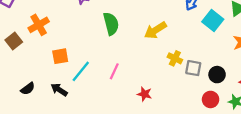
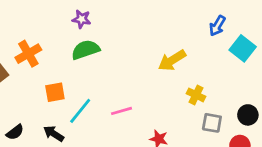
green semicircle: (111, 24) -> (86, 50), moved, turned -95
gray square: (193, 68) -> (212, 123), moved
pink line: (114, 71) -> (121, 111), turned 49

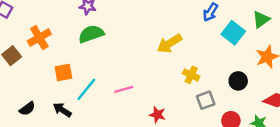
black circle: (248, 115) -> (238, 81), moved
gray square: (212, 123) -> (206, 100), turned -30

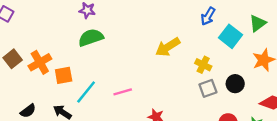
orange cross: (39, 38) -> (40, 62), moved
yellow cross: (191, 75) -> (203, 65), moved
gray square: (206, 100) -> (208, 88), moved

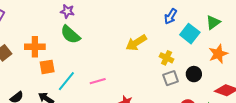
green semicircle: (91, 38) -> (70, 35), turned -120
orange cross: (40, 62) -> (35, 47), moved, turned 30

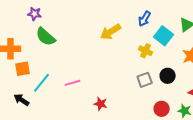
purple star: (67, 11) -> (35, 14), moved
yellow arrow: (136, 43) -> (111, 32), moved
yellow cross: (167, 58) -> (146, 51), moved

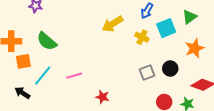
cyan square: (164, 36) -> (166, 28), turned 30
green semicircle: (46, 37) -> (47, 41), moved
yellow cross: (146, 51) -> (142, 37), moved

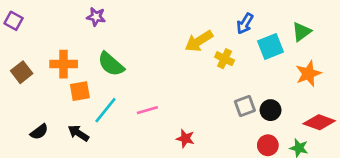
yellow cross: (142, 37) -> (225, 59), moved
black circle: (170, 69) -> (271, 110), moved

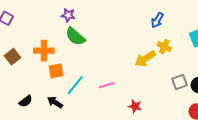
blue arrow: (245, 24) -> (157, 20), moved
yellow arrow: (199, 41) -> (145, 59), moved
green semicircle: (111, 64) -> (75, 36), moved

